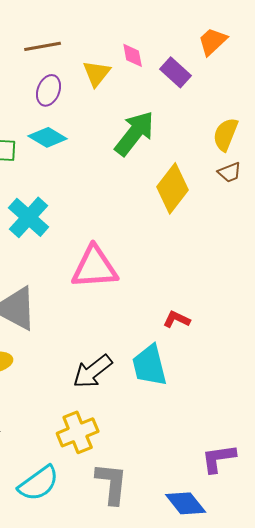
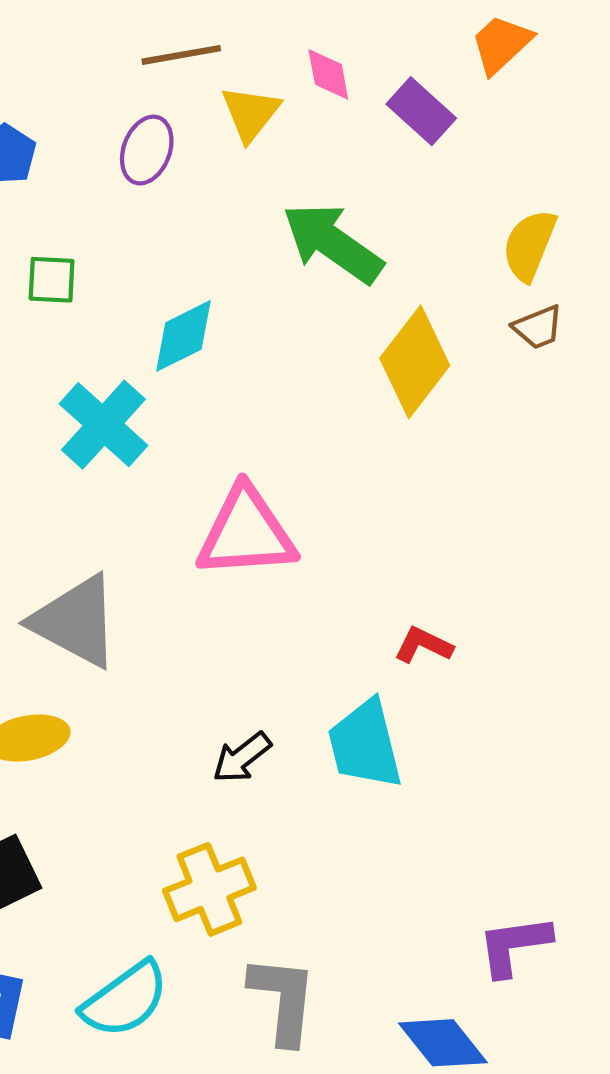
brown line: (43, 46) -> (181, 55), moved
green arrow: (135, 133) -> (333, 243), turned -93
cyan diamond: (48, 137) -> (183, 336), moved, turned -57
black arrow: (93, 371) -> (242, 757), size x0.7

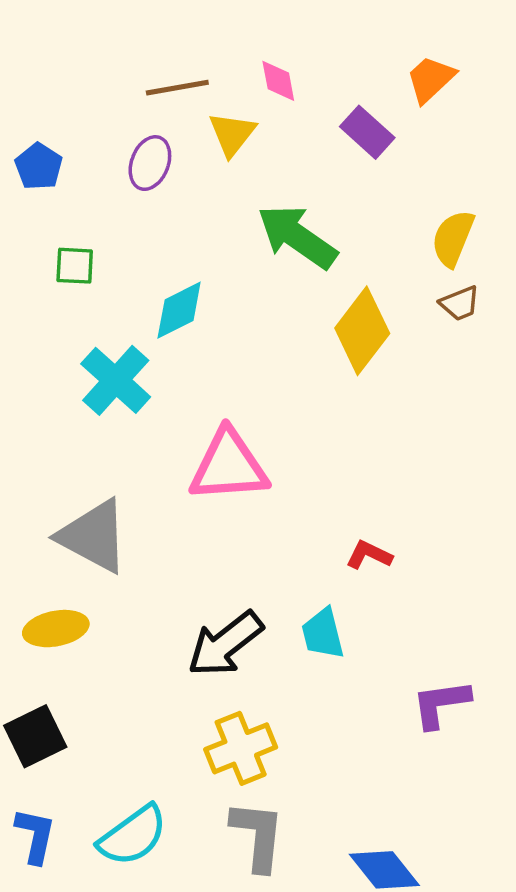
pink diamond: (328, 74) -> (278, 81), moved
cyan trapezoid: (365, 745) -> (323, 634), size x0.7
black arrow: (242, 757) -> (225, 644), size x1.6
yellow cross: (209, 889) -> (241, 748), moved
purple L-shape: (514, 946) -> (441, 704), moved

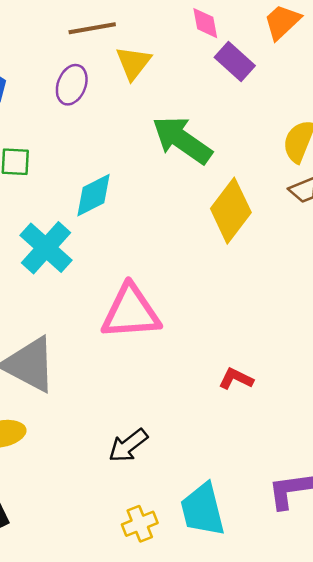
pink diamond: (278, 81) -> (205, 23), moved
cyan trapezoid: (323, 634) -> (203, 510), moved, size x1.4
black arrow: (225, 644) -> (128, 445), size x0.7
yellow cross: (241, 748) -> (140, 524), size x0.7

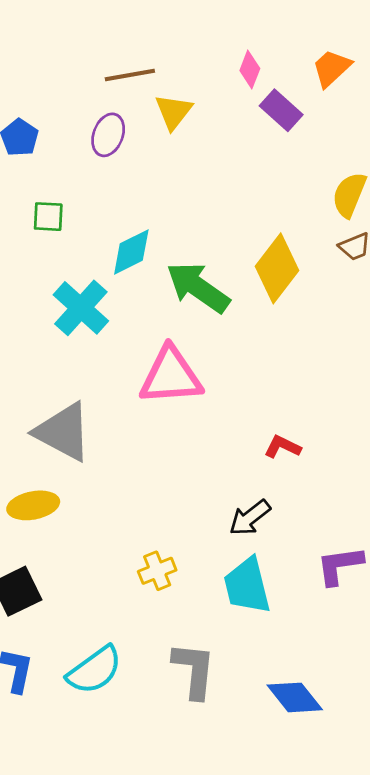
pink diamond: (205, 23) -> (250, 69), turned 32
green arrow: (182, 140) -> (198, 287), moved
black arrow: (128, 445) -> (250, 518), moved
yellow cross: (140, 524) -> (157, 571), moved

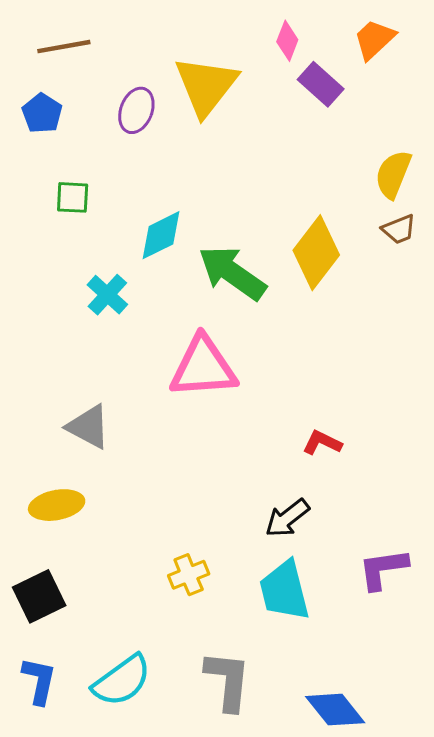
brown line: (130, 75) -> (64, 47), moved
yellow triangle: (174, 112) -> (206, 86), size x1.6
cyan cross: (81, 308) -> (107, 295), size x0.7
gray triangle: (63, 432) -> (89, 427), size x0.7

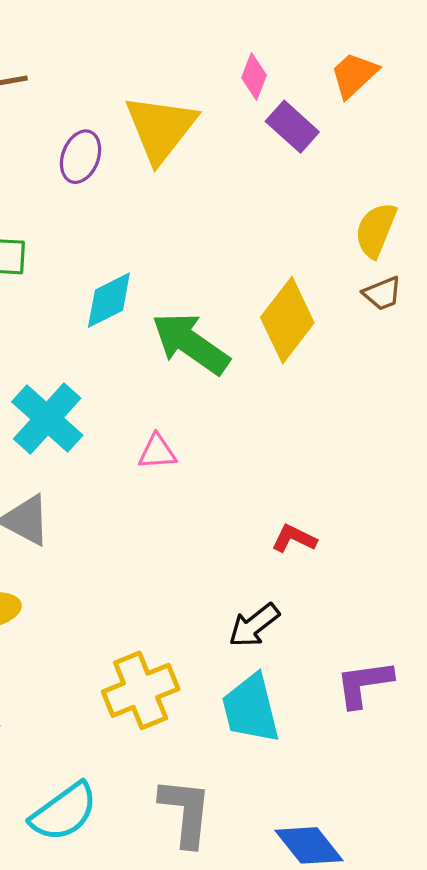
cyan cross: (107, 295) -> (47, 418), moved, size x1.5
pink triangle: (203, 367) -> (157, 452), size x0.5
yellow cross: (189, 575) -> (141, 690), size x1.6

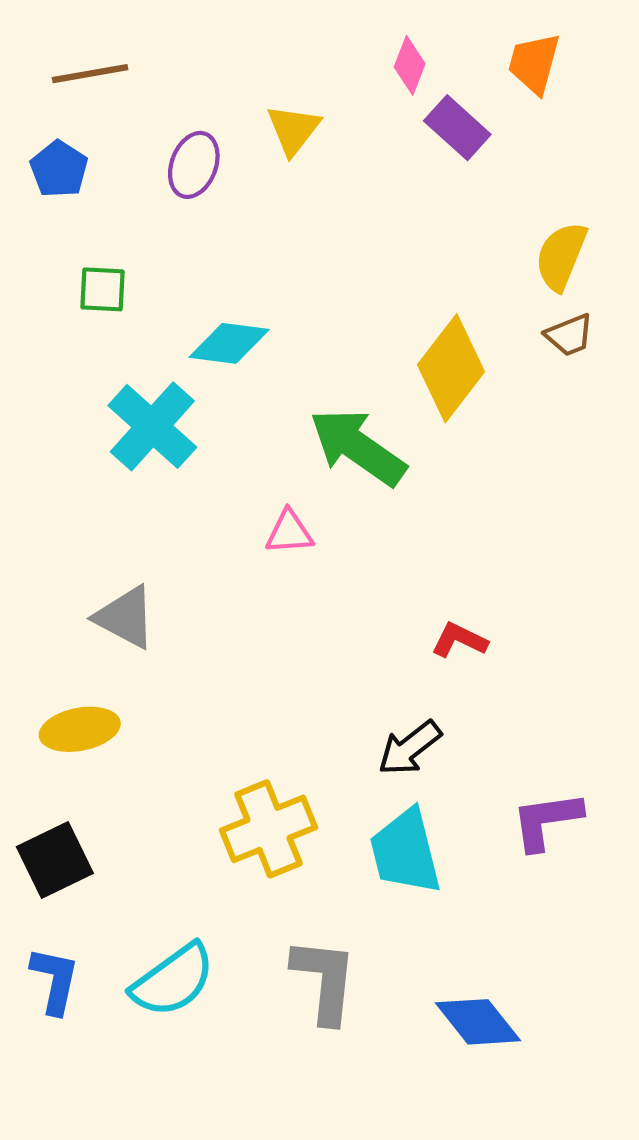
orange trapezoid: (354, 75) -> (534, 63), turned -32
yellow triangle: (161, 128) -> (293, 130), size x0.6
cyan diamond: (109, 300) -> (229, 343), turned 34
green arrow: (191, 343) -> (358, 447), moved
cyan cross: (47, 418) -> (152, 426), moved

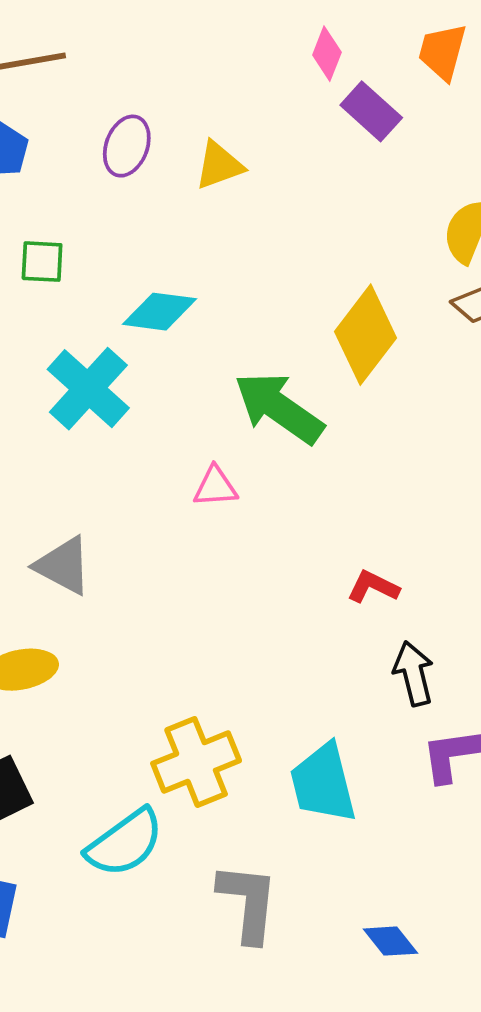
yellow triangle: (293, 130) -> (219, 165), moved, turned 32
black arrow: (410, 748) -> (414, 673), moved, turned 114
cyan semicircle: (173, 980) -> (125, 843), moved
blue diamond: (478, 1022) -> (390, 941), size x0.7

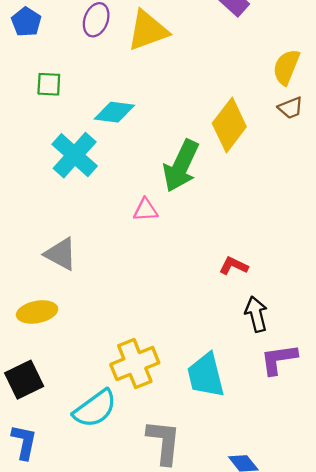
yellow triangle: (219, 165) -> (148, 30), size x1.5
green arrow: (279, 408) -> (181, 166), turned -100

